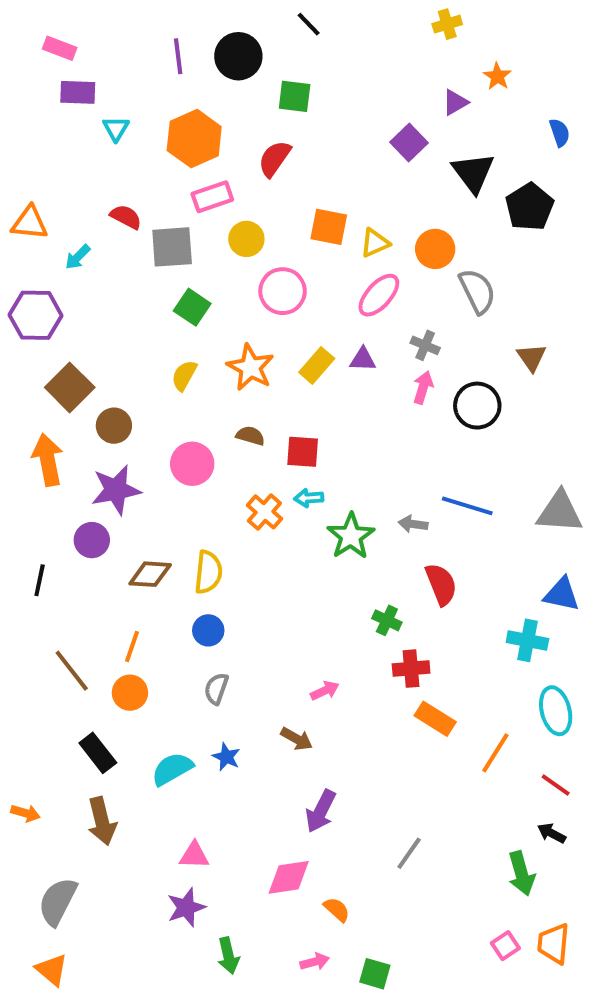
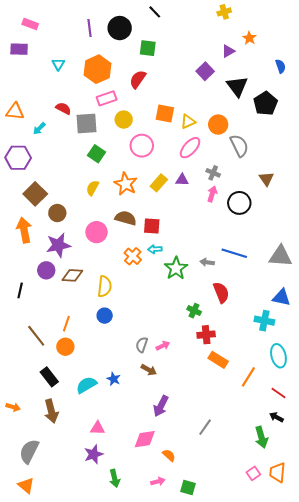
purple rectangle: (78, 92) -> (19, 49), moved
brown semicircle: (250, 436) -> (126, 218), size x1.5
brown diamond: (150, 574) -> (72, 275), moved
gray semicircle: (216, 689) -> (142, 345), moved

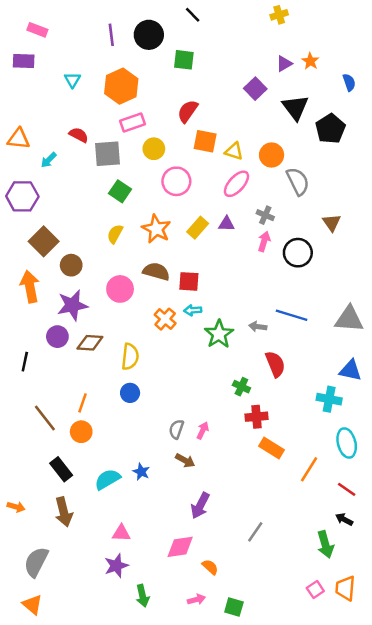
orange star: (249, 38) -> (310, 61), moved
red semicircle: (138, 79) -> (188, 111), moved
yellow triangle: (188, 122) -> (234, 151), turned 42
pink arrow: (163, 346) -> (203, 430), turned -40

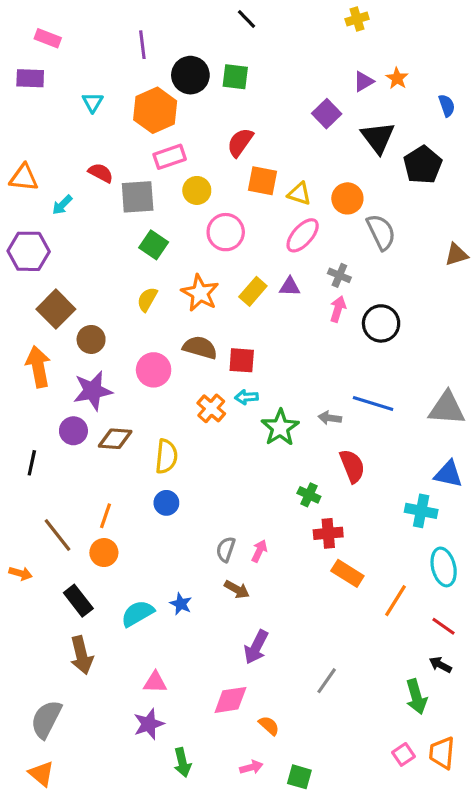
black circle: (149, 35) -> (190, 75), moved
brown triangle: (332, 223) -> (456, 255), moved, turned 48
orange arrow: (16, 507) -> (21, 573), moved

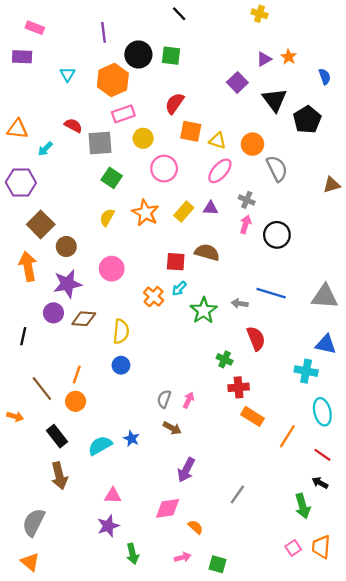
yellow cross: (357, 19) -> (259, 14), turned 35
brown semicircle: (200, 347) -> (207, 252), moved
cyan arrow: (246, 397) -> (179, 288), turned -42

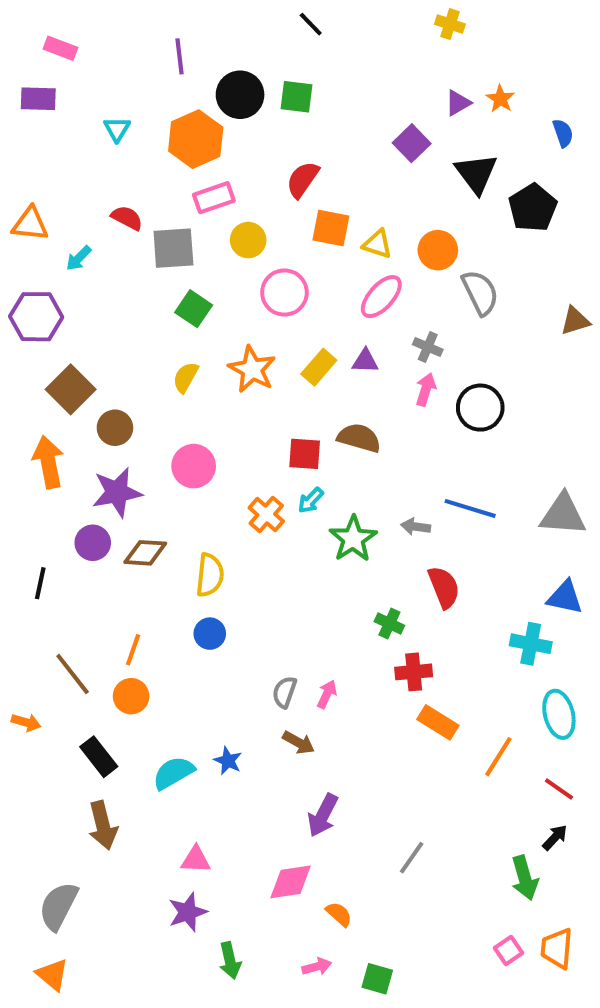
black arrow: (320, 483) -> (555, 837), turned 105

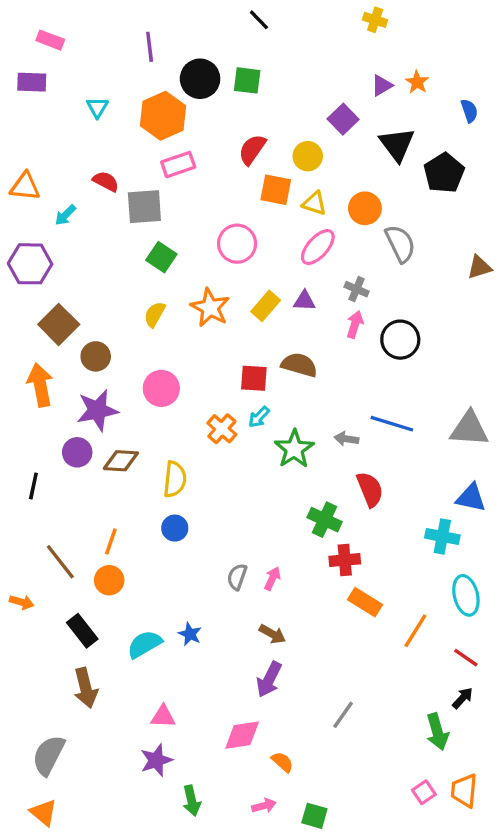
yellow circle: (248, 240) -> (308, 156), moved
green cross: (389, 623) -> (325, 520), size x1.4
brown arrow: (299, 743) -> (272, 634), moved

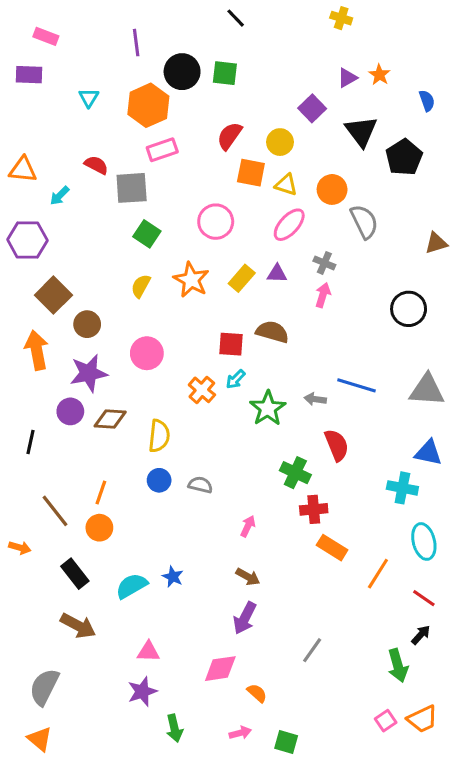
black circle: (400, 340) -> (409, 309), moved
gray semicircle: (237, 577) -> (200, 485), moved, turned 85
brown arrow: (86, 688) -> (78, 626), turned -48
orange trapezoid: (464, 791) -> (422, 719), turned -120

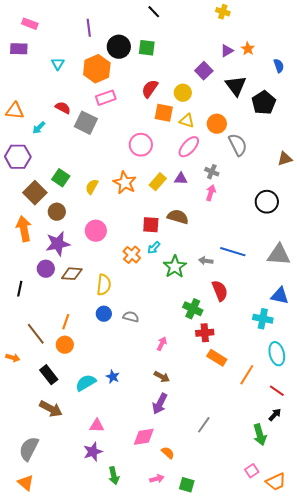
gray square: (132, 188) -> (86, 123), turned 30
green square: (147, 234) -> (61, 178), moved
orange trapezoid: (422, 719) -> (276, 482), moved

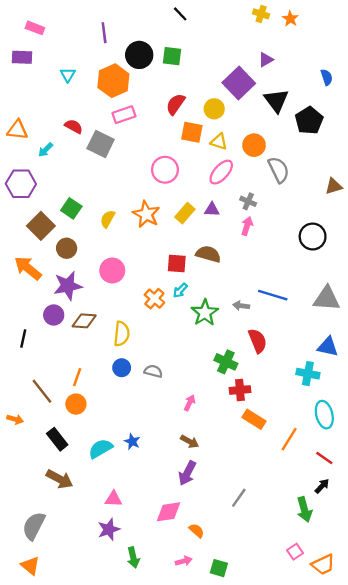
orange star: (248, 49) -> (290, 19), moved
purple square: (204, 71) -> (239, 83), size x1.5
orange arrow: (24, 229) -> (28, 268), turned -40

